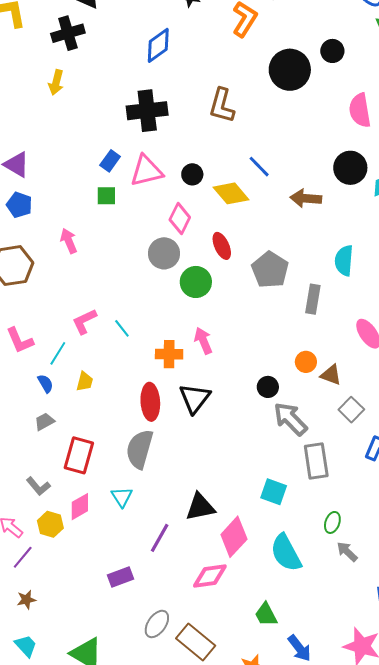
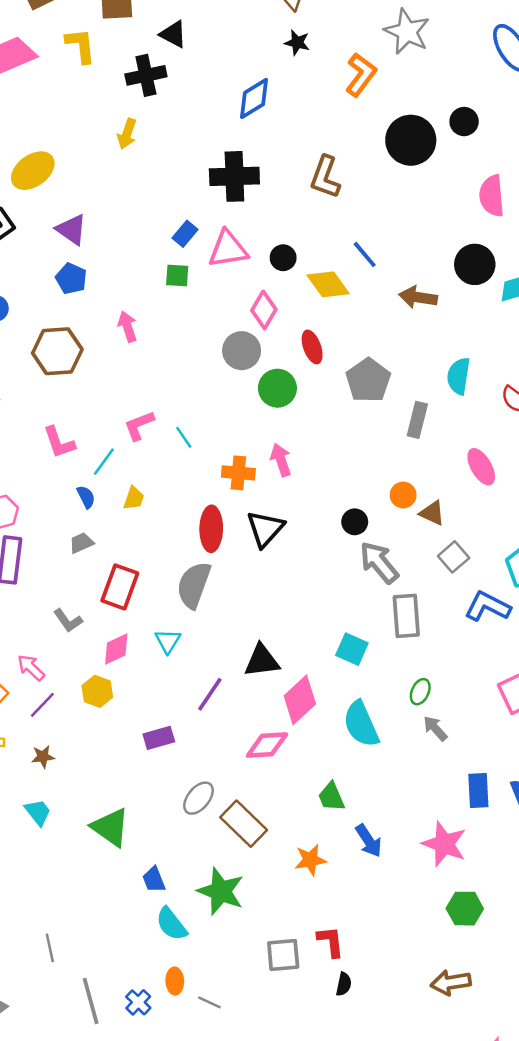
yellow hexagon: (50, 524) -> (97, 691), moved

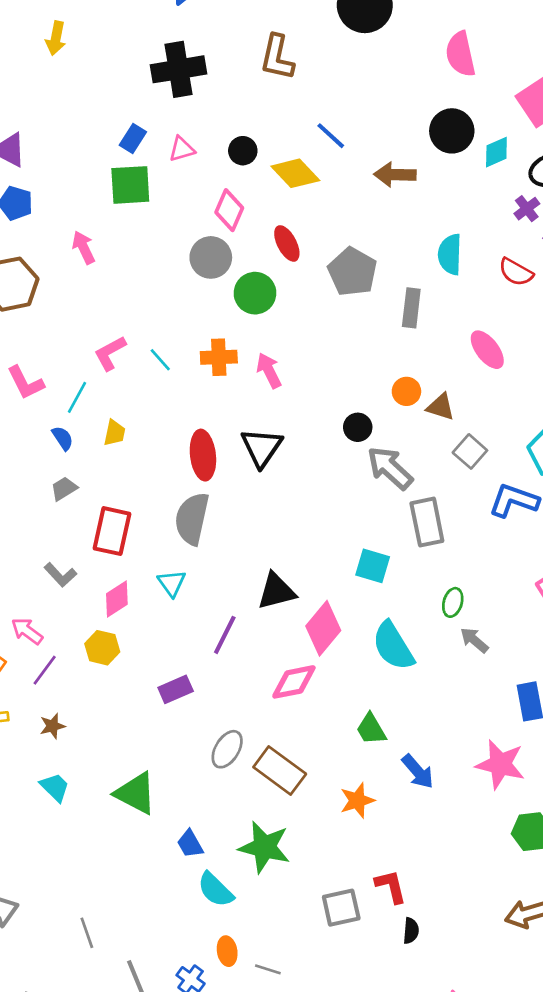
pink triangle: (228, 249) -> (182, 149), size x0.6
green square: (177, 275) -> (130, 185), size x1.6
orange cross: (238, 473) -> (219, 357), moved

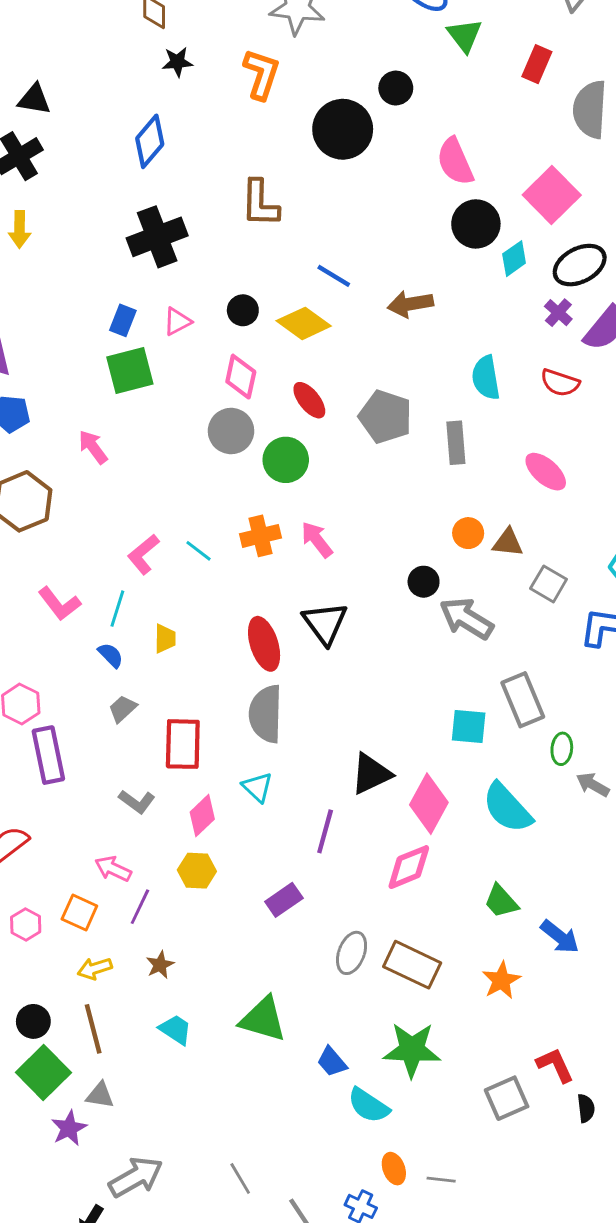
black circle: (452, 131) -> (476, 224), moved
gray rectangle: (427, 522) -> (523, 700), moved

